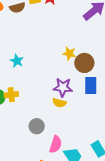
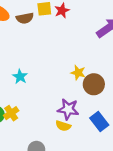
blue rectangle: (91, 85) -> (99, 121), moved, turned -42
yellow cross: (11, 95) -> (11, 113), turned -32

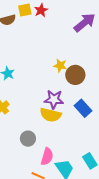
yellow semicircle: (63, 126) -> (51, 115), size x1.5

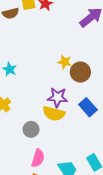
gray circle: (28, 139) -> (31, 129), moved
pink semicircle: (47, 157) -> (38, 158), moved

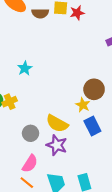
yellow star: (65, 62) -> (83, 105), moved
purple star: (57, 97) -> (57, 145), moved

